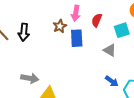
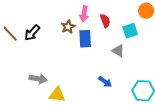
red semicircle: (97, 20) -> (105, 21), turned 136
black arrow: (24, 32) -> (32, 33), turned 36
blue arrow: (112, 81) -> (105, 82), moved

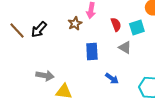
red semicircle: (105, 21) -> (116, 24), moved
blue rectangle: (85, 39) -> (92, 52), moved

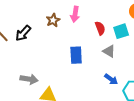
brown star: (75, 24) -> (53, 20), moved
blue arrow: (112, 78) -> (111, 79), moved

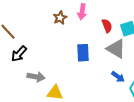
black arrow: (23, 33) -> (19, 54), moved
gray triangle: (109, 51) -> (116, 49), size x1.5

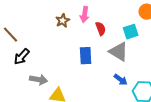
red semicircle: (107, 26) -> (101, 29), moved

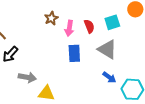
pink arrow: (85, 15) -> (69, 28), moved
cyan square: (131, 32) -> (112, 22), moved

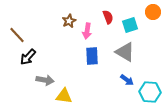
red semicircle: (89, 26) -> (108, 17), moved

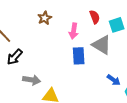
brown star: (69, 21) -> (45, 18), moved
gray triangle: (125, 52) -> (102, 45), moved

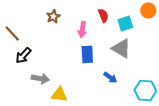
gray triangle: (102, 45) -> (121, 48), moved
blue arrow: (114, 80) -> (110, 77), moved

